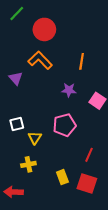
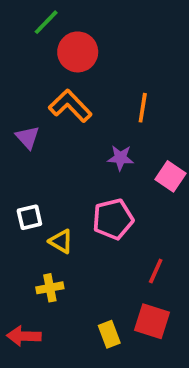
green line: (17, 14) -> (46, 22), moved
yellow triangle: (35, 138) -> (61, 241), turned -32
yellow rectangle: (62, 177) -> (109, 334), moved

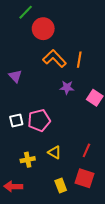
orange L-shape: (70, 106) -> (55, 59), moved
pink pentagon: (113, 219) -> (39, 120), moved
yellow triangle: (61, 241) -> (55, 152), moved

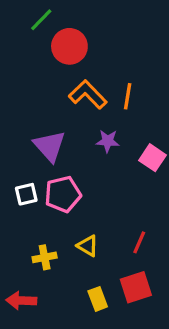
purple triangle: (15, 76) -> (50, 146), moved, size x1.5
red square: (84, 178) -> (136, 287), turned -36

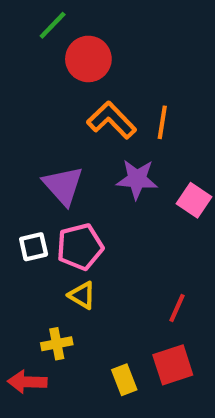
purple star: (108, 141) -> (137, 179), size x1.4
yellow triangle: (88, 246) -> (82, 295), moved
yellow cross: (45, 257) -> (57, 344), moved

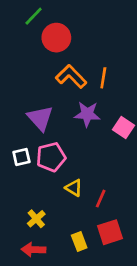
yellow triangle: (82, 295) -> (74, 188), moved
red line: (177, 308) -> (101, 199), moved
yellow cross: (57, 344) -> (36, 219), turned -30
red arrow: (27, 382) -> (34, 250), moved

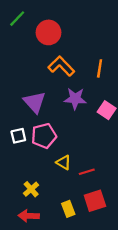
green line: (34, 16) -> (17, 19), moved
orange line: (103, 78) -> (100, 68), moved
red line: (101, 199) -> (87, 172), turned 49

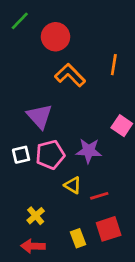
orange line: (100, 68) -> (114, 65), moved
purple star: (75, 99) -> (89, 151), moved

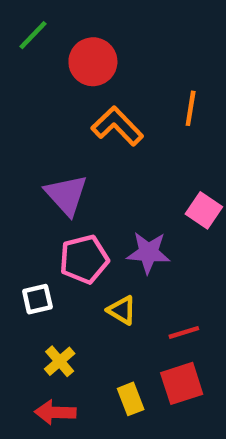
white square: (21, 155) -> (37, 299), moved
red line: (99, 196) -> (184, 332), moved

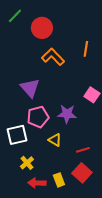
white square: (37, 299) -> (17, 135), size x1.5
red square: (182, 383) -> (82, 173), turned -30
red arrow: (55, 412) -> (37, 183), moved

